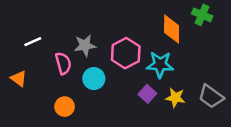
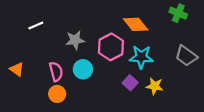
orange diamond: (172, 29) -> (136, 24), moved, turned -40
white line: (33, 42) -> (36, 26), moved
pink semicircle: (63, 63) -> (56, 72), moved
gray trapezoid: (211, 96) -> (186, 56), moved

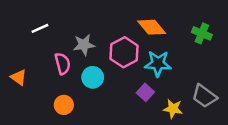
green cross: (178, 13) -> (202, 33), moved
gray trapezoid: (186, 56) -> (204, 96), moved
pink semicircle: (56, 72) -> (63, 64), moved
yellow star: (155, 86) -> (173, 109), moved

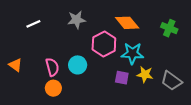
gray star: (84, 45) -> (77, 20), moved
pink semicircle: (63, 64) -> (52, 67), moved
purple square: (145, 92) -> (122, 78), turned -32
yellow star: (173, 109) -> (145, 74), moved

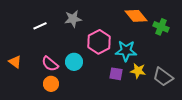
orange diamond: (127, 23) -> (136, 16), moved
white line: (33, 24) -> (40, 26), moved
pink semicircle: (52, 67) -> (50, 64), turned 144

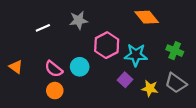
green cross: (161, 27) -> (175, 51), moved
yellow star: (138, 71) -> (150, 88), moved
purple square: (116, 74) -> (125, 80), turned 32

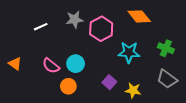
pink hexagon: (107, 45) -> (101, 29), moved
purple square: (125, 80) -> (109, 82), moved
yellow star: (150, 88) -> (133, 90), moved
orange circle: (55, 91) -> (68, 86), moved

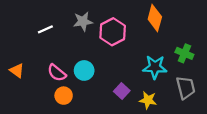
orange diamond: (139, 16) -> (155, 18), turned 55
cyan star: (129, 52) -> (155, 67), moved
gray trapezoid: (167, 79) -> (186, 88), turned -140
orange circle: (68, 86) -> (64, 96), moved

